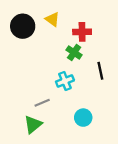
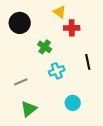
yellow triangle: (52, 19) -> (60, 12), moved
green cross: (74, 52) -> (45, 47), moved
gray line: (42, 103) -> (21, 82), moved

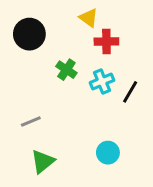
black line: (88, 62) -> (130, 92), turned 42
cyan cross: (57, 71) -> (102, 81), moved

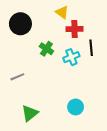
black line: (130, 92) -> (91, 48), moved, turned -35
gray line: (31, 121) -> (17, 77), moved

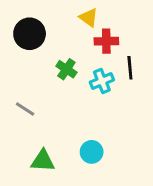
gray line: (17, 77) -> (25, 109), turned 56
cyan circle: (76, 107) -> (92, 152), moved
green triangle: (30, 113) -> (43, 161), turned 42

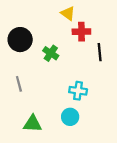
black circle: (30, 34) -> (20, 40), moved
cyan cross: (102, 81) -> (78, 91), moved, turned 30
gray line: (25, 109) -> (19, 84), turned 42

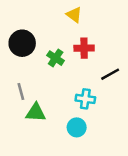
red cross: (81, 32) -> (84, 48), moved
black line: (100, 52) -> (110, 74), moved, turned 66
green triangle: (33, 124) -> (36, 113), moved

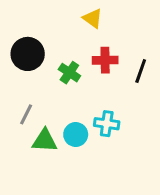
black line: (110, 74) -> (141, 71), moved, turned -42
gray line: (21, 91) -> (26, 114), turned 42
cyan circle: (77, 127) -> (76, 135), moved

